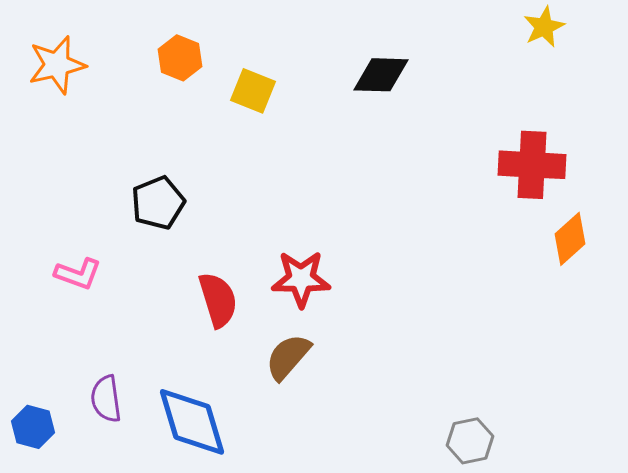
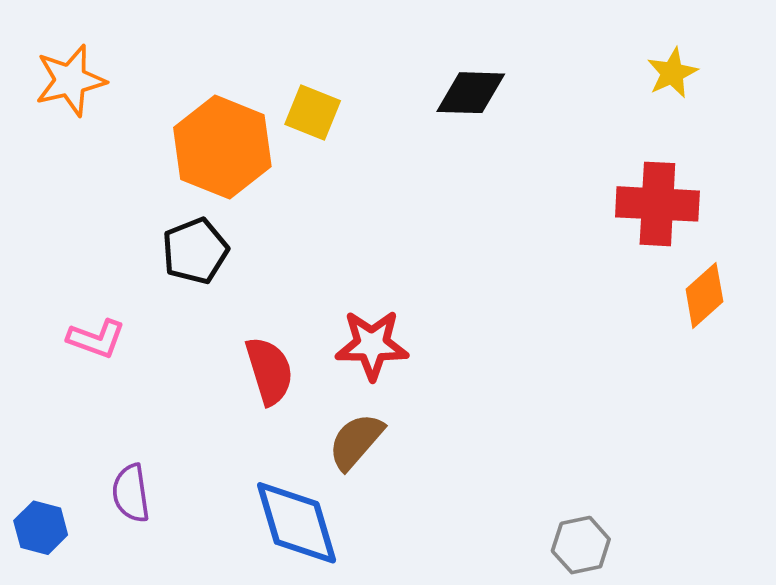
yellow star: (544, 27) -> (672, 73), moved
orange hexagon: (180, 58) -> (222, 147), moved, size x1.8
blue diamond: (192, 422) -> (297, 523), moved

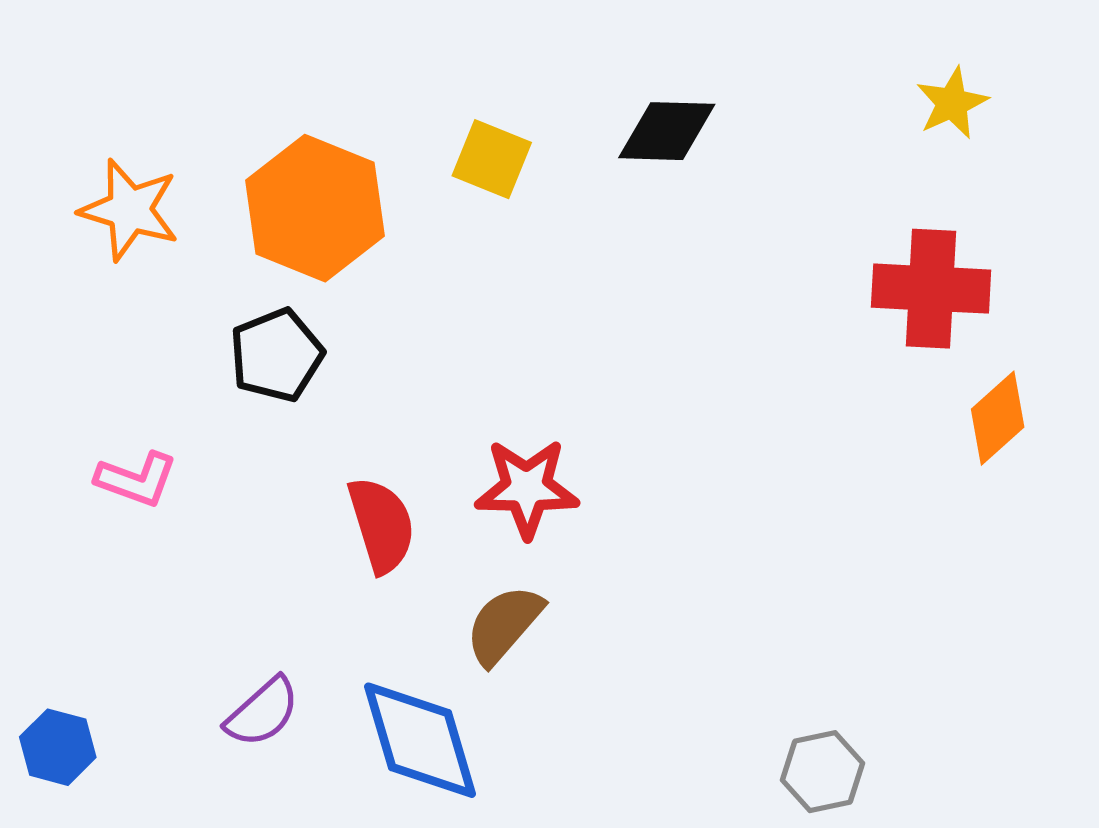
orange star: (70, 80) -> (129, 210), moved, turned 30
yellow square: (313, 112) -> (492, 159), moved
purple semicircle: (131, 493) -> (262, 712), moved, turned -124

